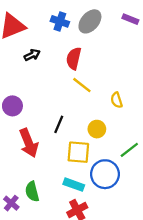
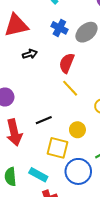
black line: (59, 124) -> (44, 120), turned 35
cyan rectangle: (74, 185) -> (38, 175), moved

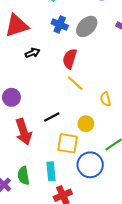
cyan rectangle: (38, 175) -> (51, 171), turned 60

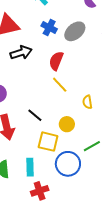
black arrow: (32, 53) -> (21, 53), size x1.5
black line: (52, 117) -> (35, 115), turned 63

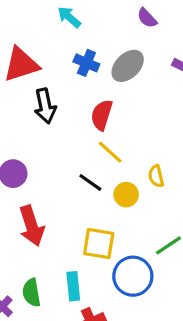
black arrow: (21, 53) -> (45, 106), turned 100
black line: (35, 115) -> (90, 182), moved
yellow circle: (67, 124) -> (126, 195), moved

